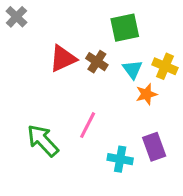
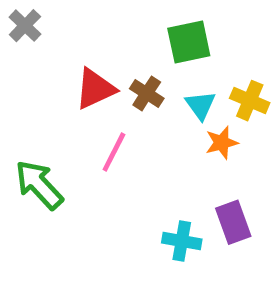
pink line: (88, 125) -> (114, 152), moved
green arrow: (43, 141) -> (39, 185), moved

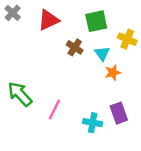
red triangle: (95, 89) -> (48, 20), moved
yellow cross: (250, 101) -> (127, 39), moved
pink line: (114, 152) -> (54, 110), moved

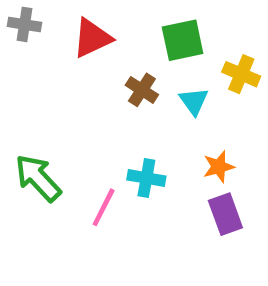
gray cross: (13, 13) -> (25, 24), turned -35
orange star: (113, 73) -> (219, 167), moved
cyan cross: (93, 123) -> (146, 178), moved

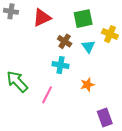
orange star: (219, 167) -> (87, 85), moved
cyan cross: (146, 178) -> (60, 65), moved
purple rectangle: (225, 214) -> (105, 118), moved

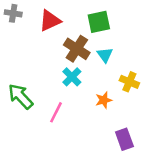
yellow cross: (110, 34) -> (129, 82), moved
brown cross: (65, 41) -> (77, 49), size x1.5
cyan cross: (60, 65) -> (72, 77), turned 35

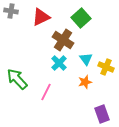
green square: (99, 22) -> (81, 18), turned -30
cyan triangle: (105, 55) -> (86, 59), moved

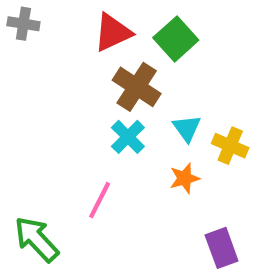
red triangle: (41, 17) -> (113, 32), moved
green arrow: (17, 79) -> (36, 239), moved

